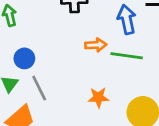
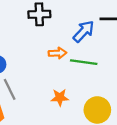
blue arrow: (127, 19) -> (84, 31), turned 55

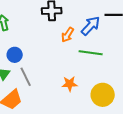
orange arrow: (57, 53) -> (68, 35), moved, turned 126

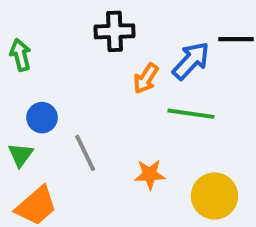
gray line: (26, 77) -> (85, 153), moved

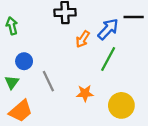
green line: (191, 114) -> (108, 59), turned -70

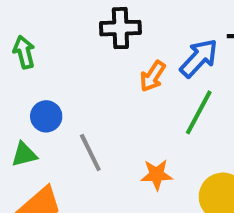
green triangle: (12, 82) -> (24, 155), turned 40

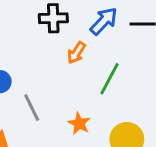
blue arrow: (199, 58) -> (104, 21), moved
orange star: (157, 175) -> (79, 123), turned 30

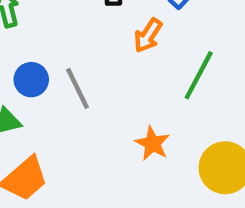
gray line: (32, 108) -> (78, 88), moved

